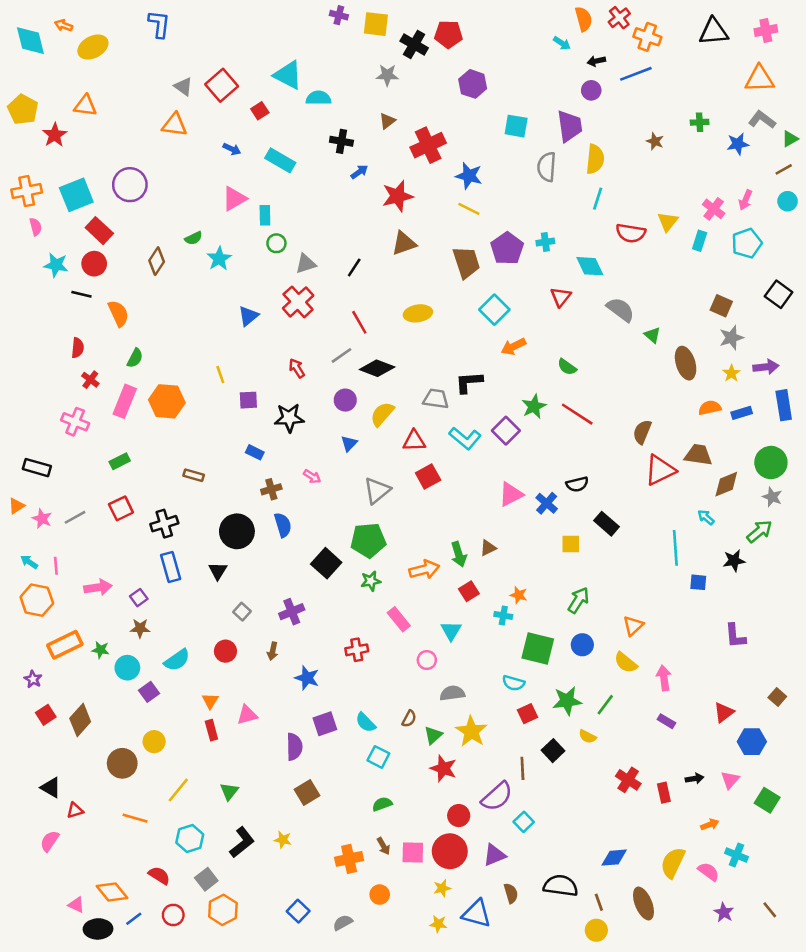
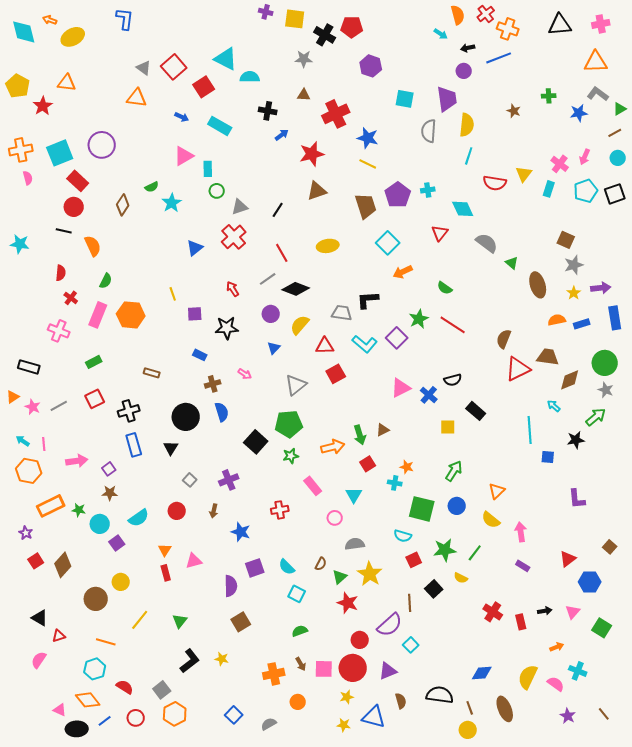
red square: (260, 111) -> (204, 87), size x1.5
brown triangle: (387, 121) -> (304, 95), turned 40
cyan star: (56, 265) -> (20, 244), moved
black square: (779, 294) -> (615, 194), moved, turned 35
cyan hexagon: (190, 838) -> (95, 669), moved

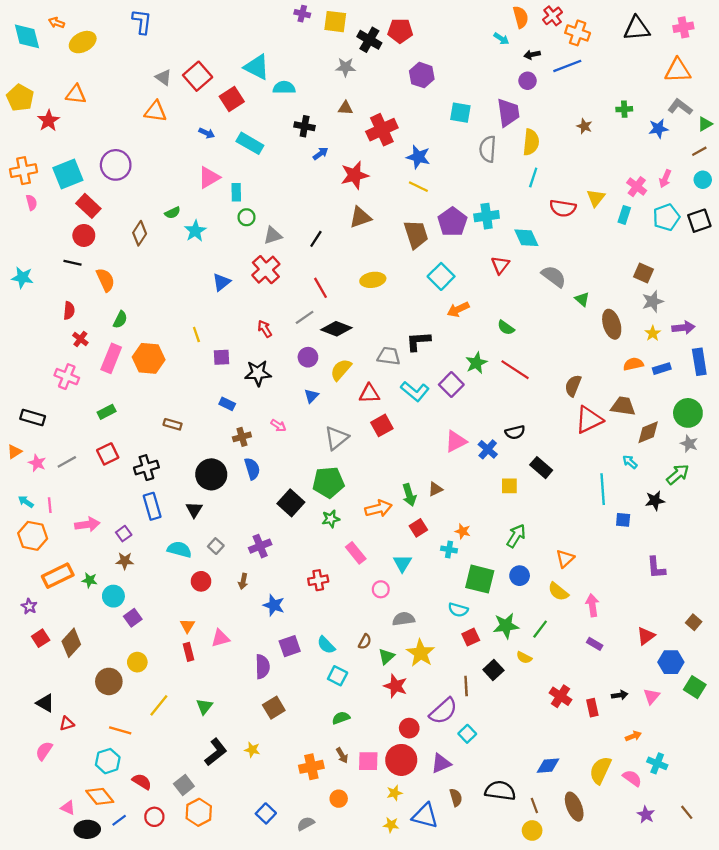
cyan cross: (428, 190) -> (487, 216), size x1.5
cyan semicircle: (139, 518) -> (179, 549), moved, turned -130
green square: (602, 628) -> (695, 687), moved

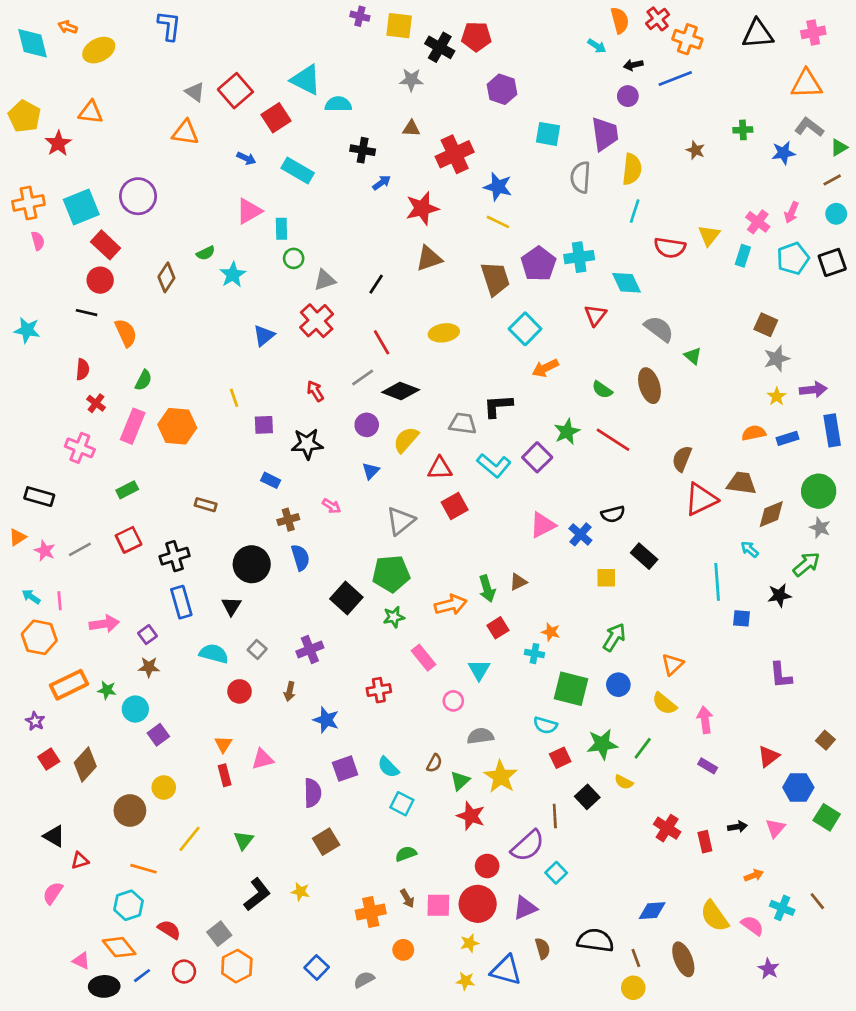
brown ellipse: (612, 324) -> (649, 386), moved
yellow semicircle: (600, 770) -> (714, 916), turned -60
brown line: (687, 812) -> (817, 901), moved

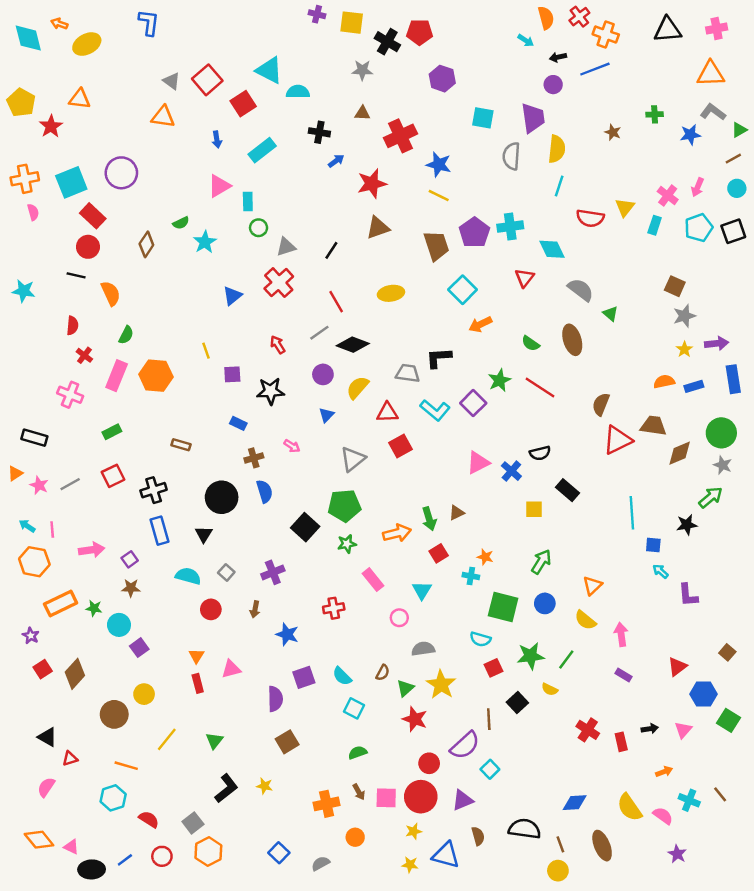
blue arrow: (246, 158) -> (217, 139), turned 56
cyan rectangle: (298, 170) -> (262, 150), turned -68
cyan arrow: (750, 549) -> (661, 571), moved
orange diamond: (119, 947) -> (39, 840), moved

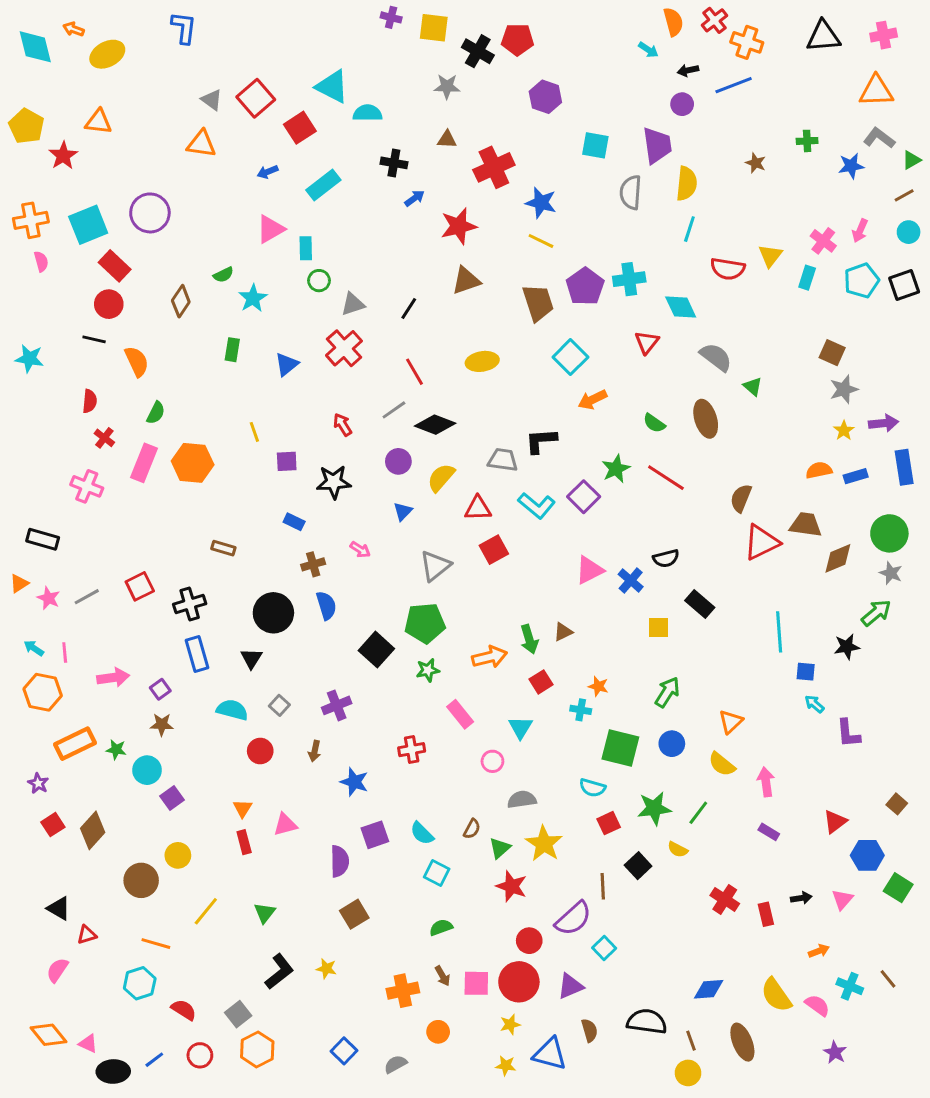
blue arrow: (217, 139) -> (268, 172), turned 77
green rectangle: (112, 432) -> (232, 350), moved, turned -54

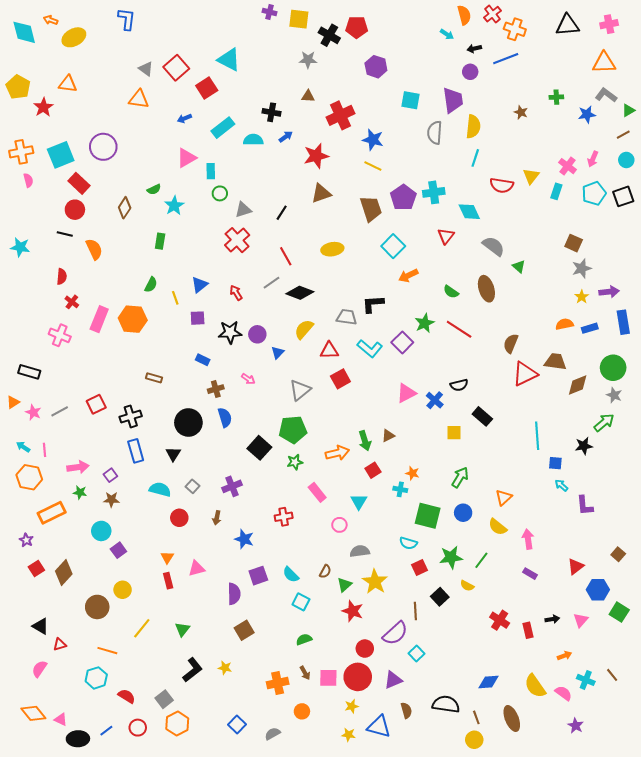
cyan semicircle: (368, 113) -> (253, 140), moved
blue triangle: (287, 364) -> (200, 285), moved
green semicircle: (156, 413) -> (151, 285), moved
purple circle: (398, 461) -> (257, 334), moved
green star: (116, 750) -> (80, 492), moved

